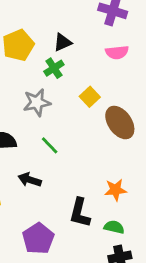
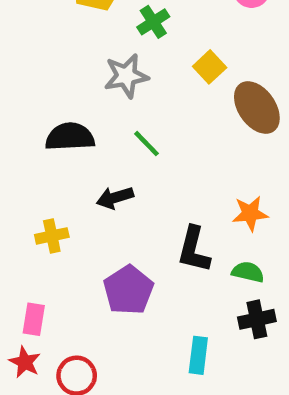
black arrow: (30, 180) -> (115, 198), turned -35

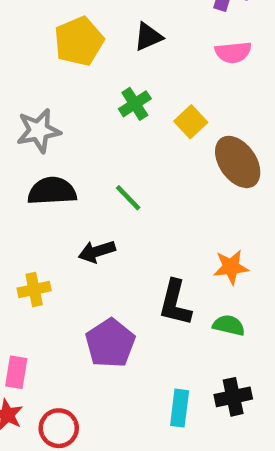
green cross: (153, 22) -> (135, 104), moved
gray star: (126, 76) -> (39, 131), moved
black cross: (257, 319) -> (233, 397), moved

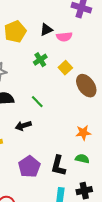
pink semicircle: (233, 52) -> (64, 37), moved
black L-shape: (175, 303) -> (58, 166), moved

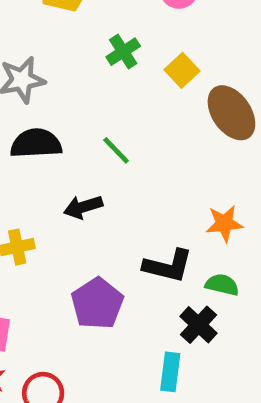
black L-shape: (58, 166) -> (168, 266), moved, turned -90
black cross: (84, 191) -> (199, 325), moved, turned -35

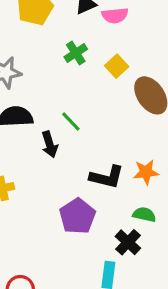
black arrow: (83, 207) -> (50, 144), moved, turned -90
black L-shape: (168, 266) -> (107, 177), moved
purple pentagon: (97, 304) -> (77, 216), moved

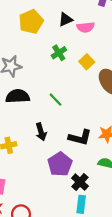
black arrow: (50, 144) -> (41, 132), moved
black cross: (128, 242) -> (80, 182), moved

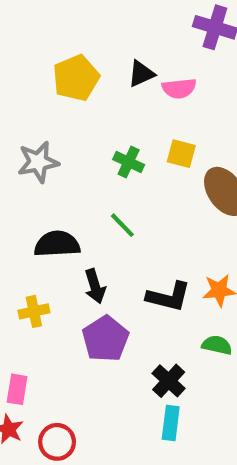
green cross: (59, 53) -> (129, 162), moved, turned -32
yellow square: (87, 62) -> (181, 154), turned -32
black semicircle: (18, 96) -> (57, 244), moved
purple pentagon: (60, 164) -> (105, 339), moved

